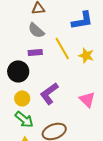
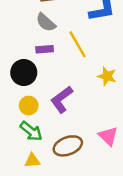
yellow star: (86, 55) -> (107, 76), moved
pink triangle: (87, 99) -> (108, 136), moved

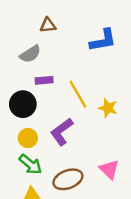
gray semicircle: (46, 22) -> (30, 54), moved, turned -75
yellow line: (78, 44) -> (78, 94), moved

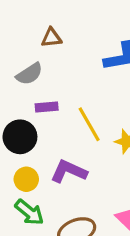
purple L-shape: (62, 132) -> (69, 171), turned 60

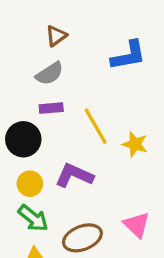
brown triangle: (51, 38) -> (56, 36), turned -30
gray semicircle: (29, 74) -> (50, 74), moved

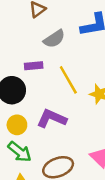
gray semicircle: (50, 74) -> (54, 39), moved

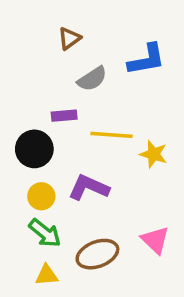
yellow line: (68, 80) -> (111, 135), turned -56

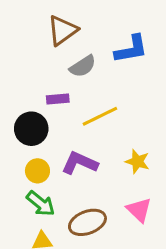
brown triangle: (69, 39) -> (62, 30), size x1.5
yellow line: (111, 135) -> (100, 116), turned -30
yellow star: (154, 154) -> (137, 161), moved

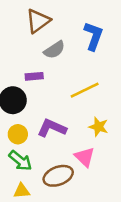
blue L-shape: (131, 49) -> (93, 36), turned -60
yellow line: (100, 116) -> (85, 90), moved
pink triangle: (139, 210) -> (85, 157), moved

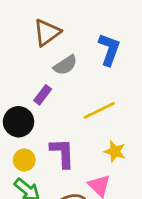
purple rectangle: (34, 76) -> (43, 95), turned -48
purple L-shape: (52, 128) -> (62, 153), turned 64

